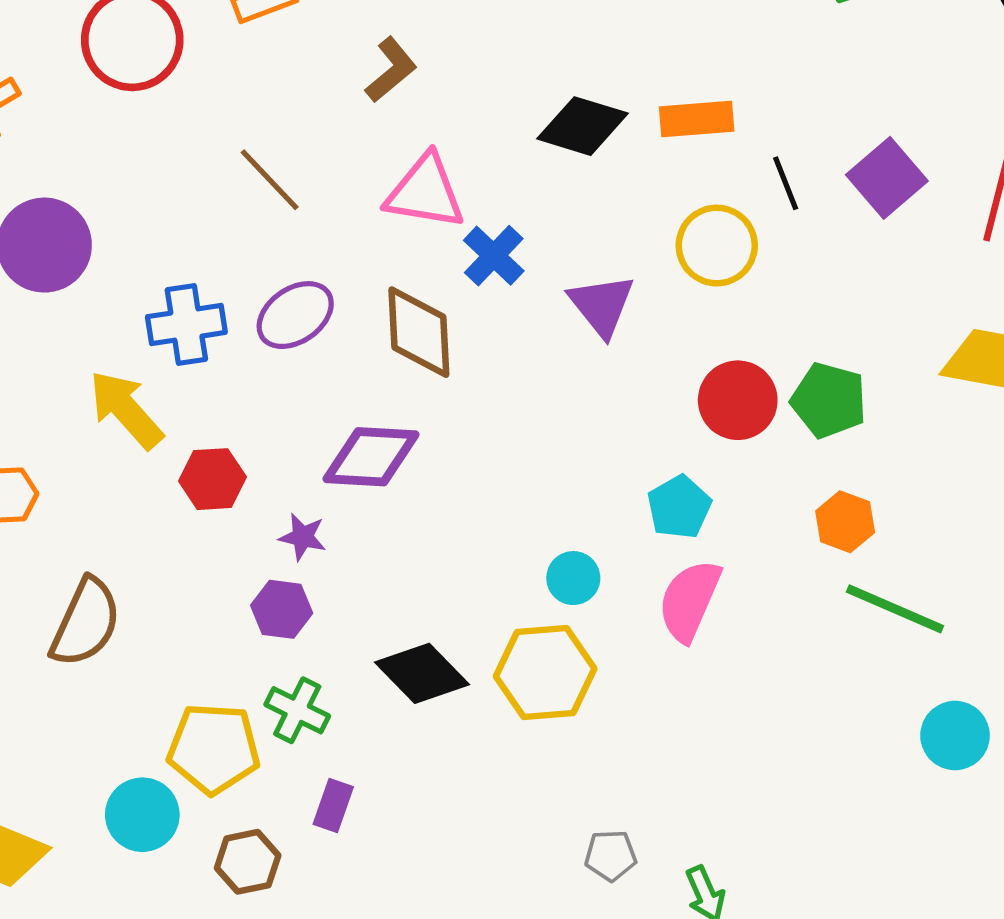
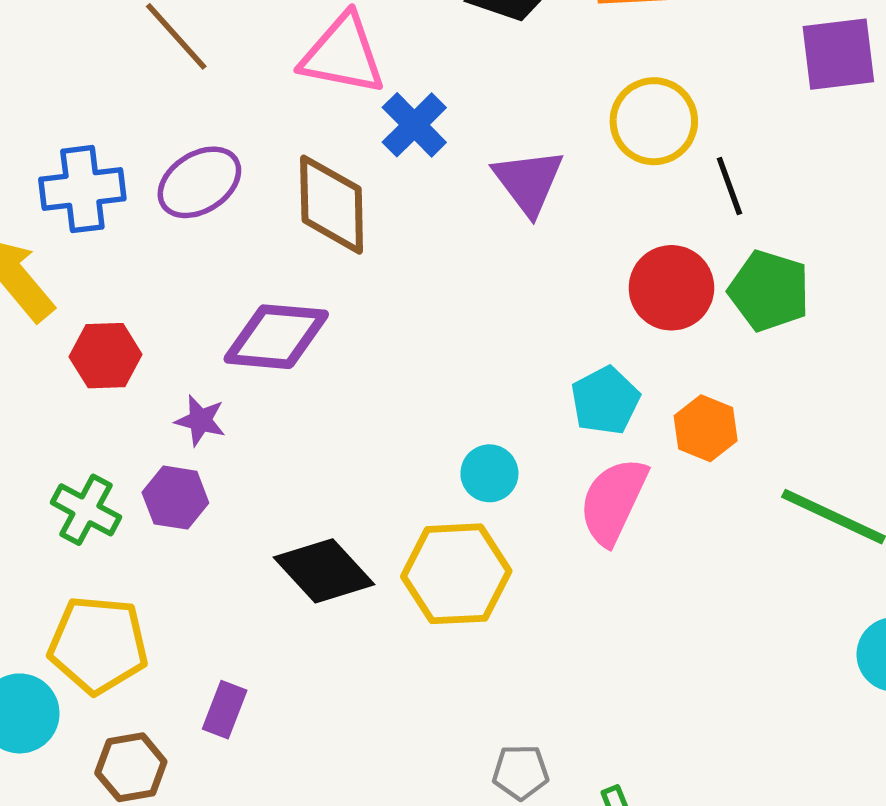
purple square: (887, 178) -> (838, 54), turned 32
black line: (786, 183) -> (729, 186), moved
orange hexagon: (845, 522) -> (706, 428), moved
green cross: (297, 710) -> (86, 510), moved

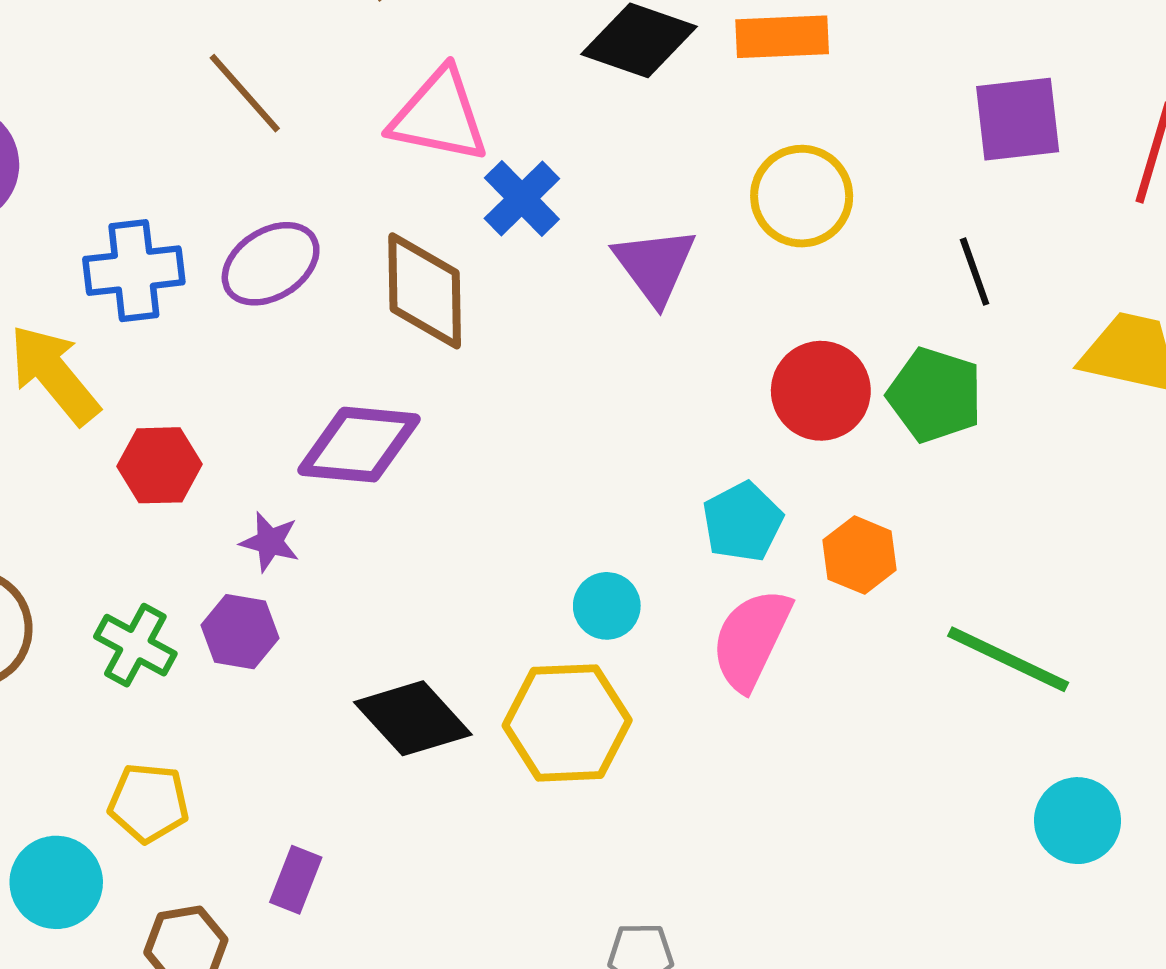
black line: (729, 186) -> (975, 272), moved
yellow pentagon: (98, 645) -> (149, 803), size x0.7

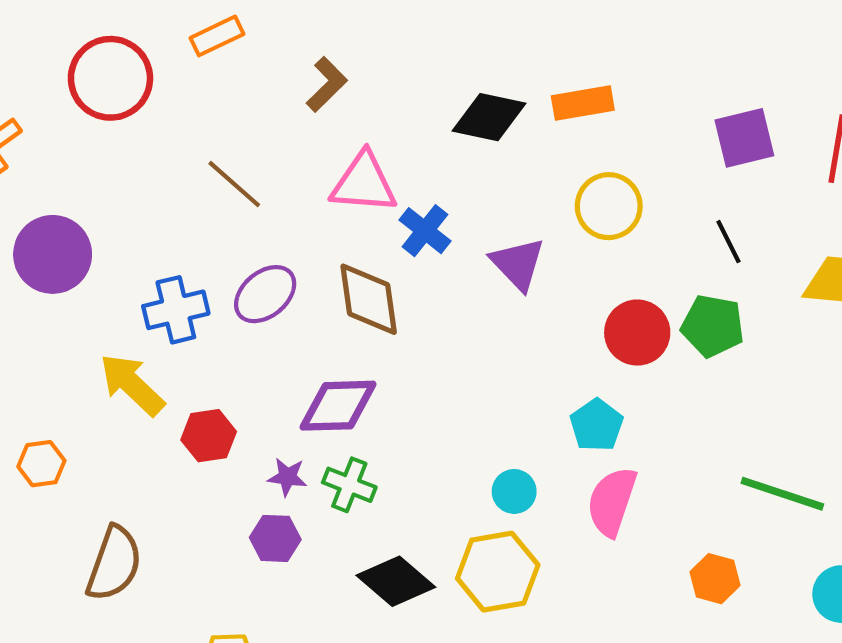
orange hexagon: (860, 555) -> (715, 579), moved
green cross: (135, 645) -> (349, 485), moved

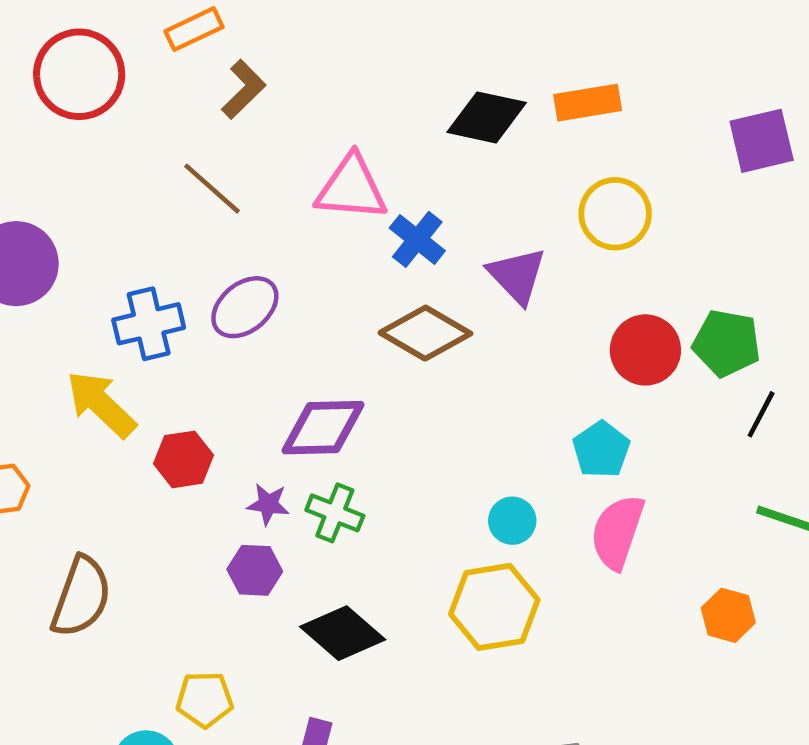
brown L-shape: (327, 84) -> (243, 89), moved
black line: (729, 242) -> (761, 414), moved, turned 54
brown diamond: (369, 299) -> (425, 333), moved, turned -52
black diamond: (396, 581) -> (343, 633), moved

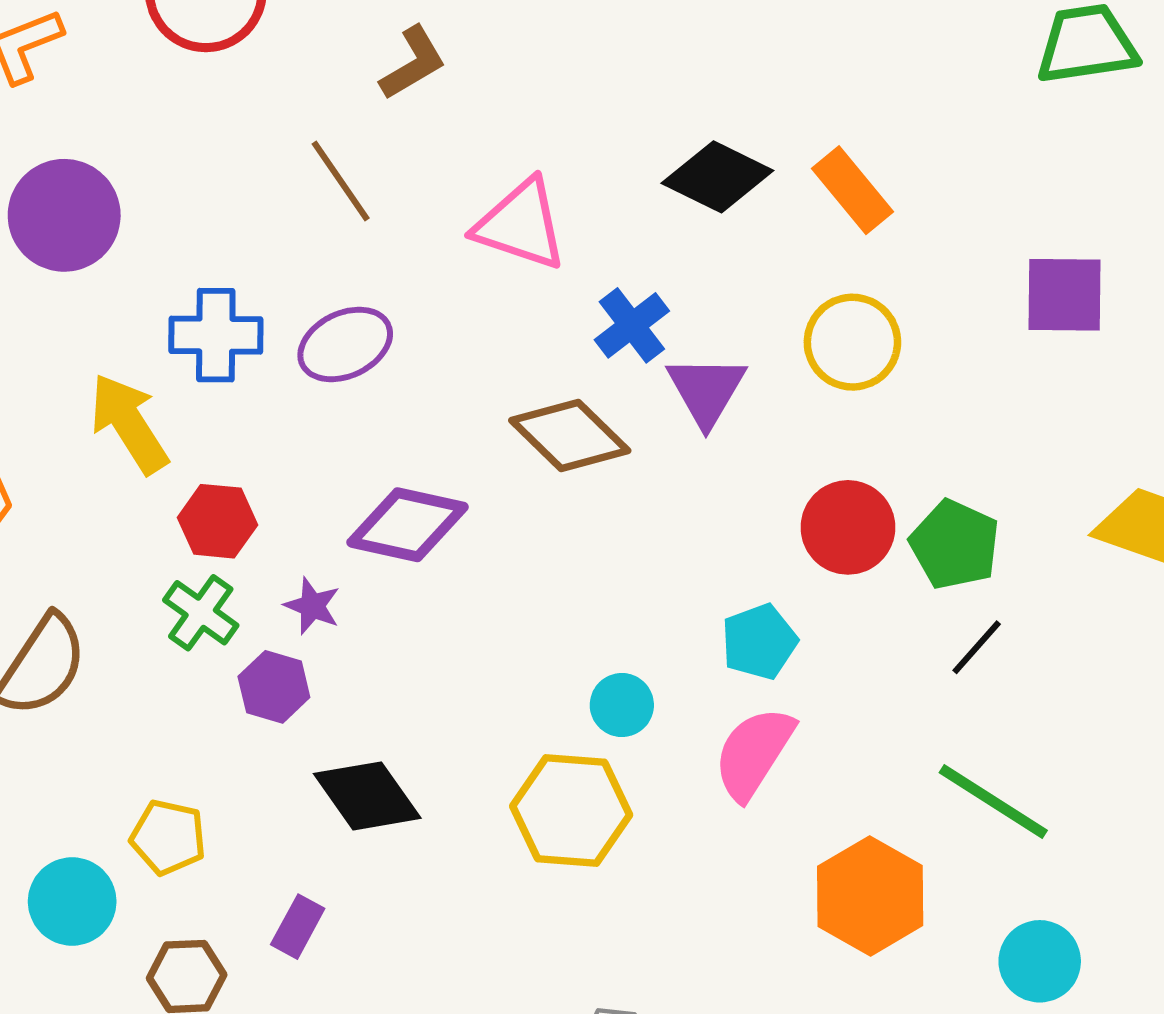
orange rectangle: (588, 103) -> (852, 190), turned 46
blue cross: (417, 239) -> (632, 325), moved
green cross: (335, 513) -> (201, 613), moved
orange hexagon: (728, 615) -> (870, 896), size x1.6

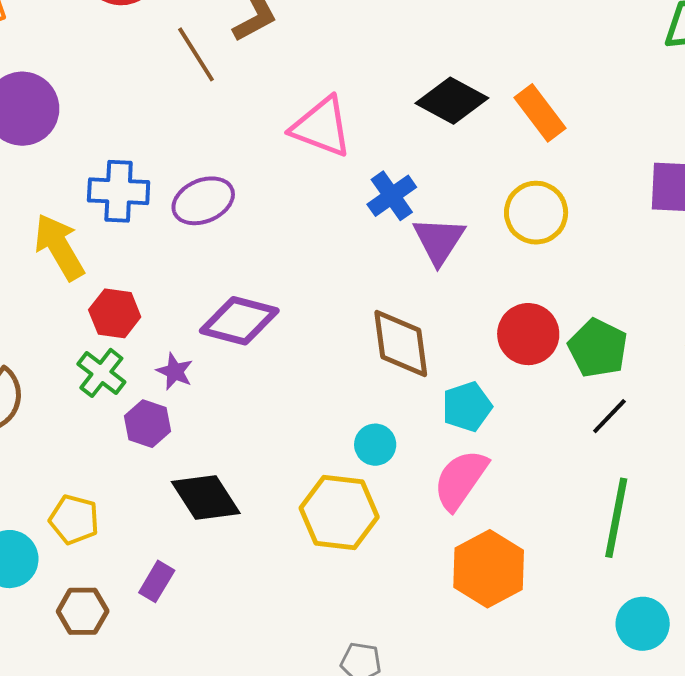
brown line: (341, 181) -> (196, 54), moved
brown diamond: (570, 435) -> (401, 344), moved, turned 36
green line: (993, 802) -> (616, 518), turned 66
orange hexagon: (870, 896) -> (489, 569), moved

